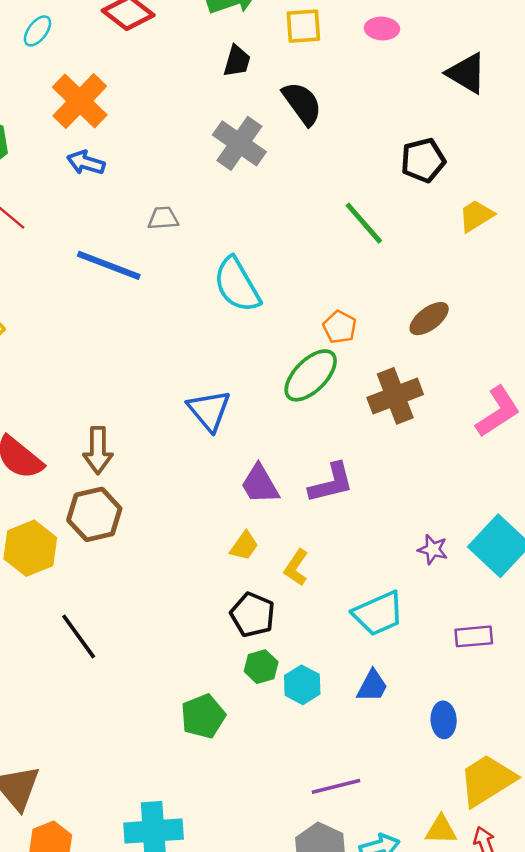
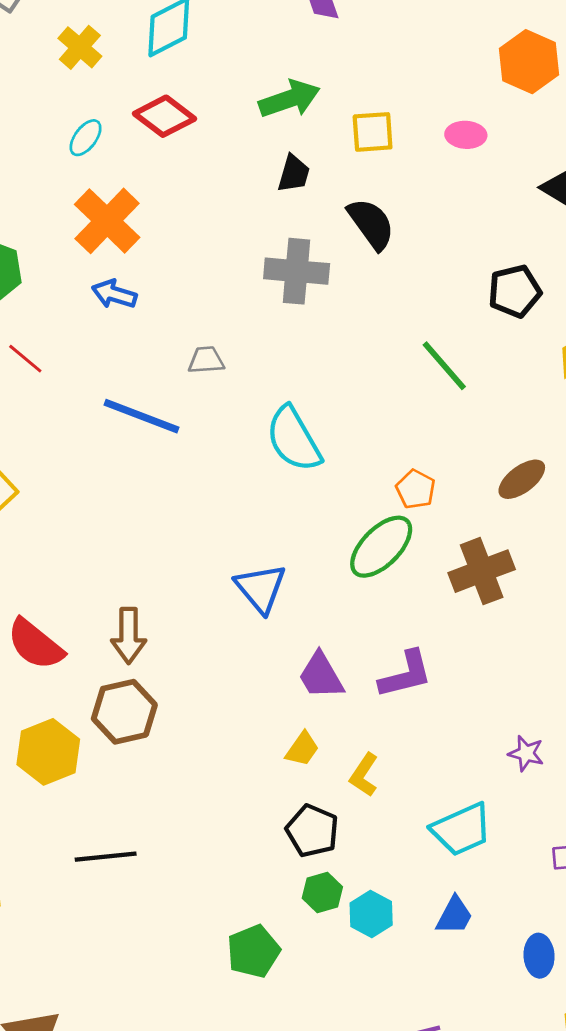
cyan ellipse: (37, 31) -> (86, 138), moved
gray cross: (239, 143) -> (297, 271), turned -30
black line: (79, 636) -> (106, 857), turned -60

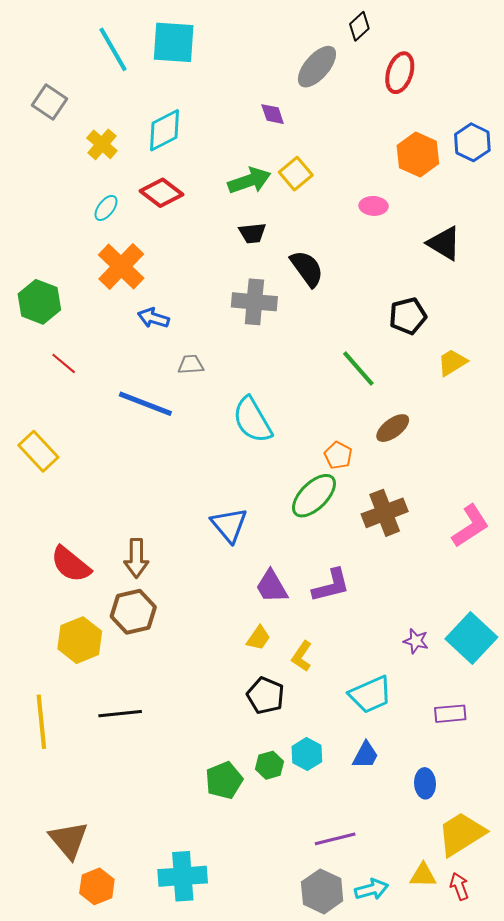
yellow square: (373, 132) -> (296, 174), moved, turned -36
black trapezoid: (294, 174) -> (252, 233), turned 68
blue arrow: (114, 294) -> (153, 318), moved
brown ellipse: (522, 479) -> (393, 428), moved
green hexagon: (322, 893) -> (270, 765), moved

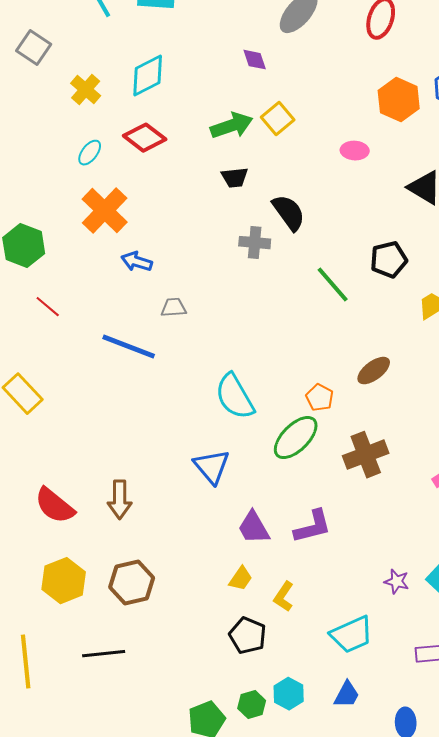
gray cross: (254, 302) -> (255, 243), moved, size x0.7
green line: (358, 368) -> (333, 285), moved
cyan semicircle: (252, 420) -> (235, 397), moved
brown hexagon: (133, 612) -> (132, 583), moved

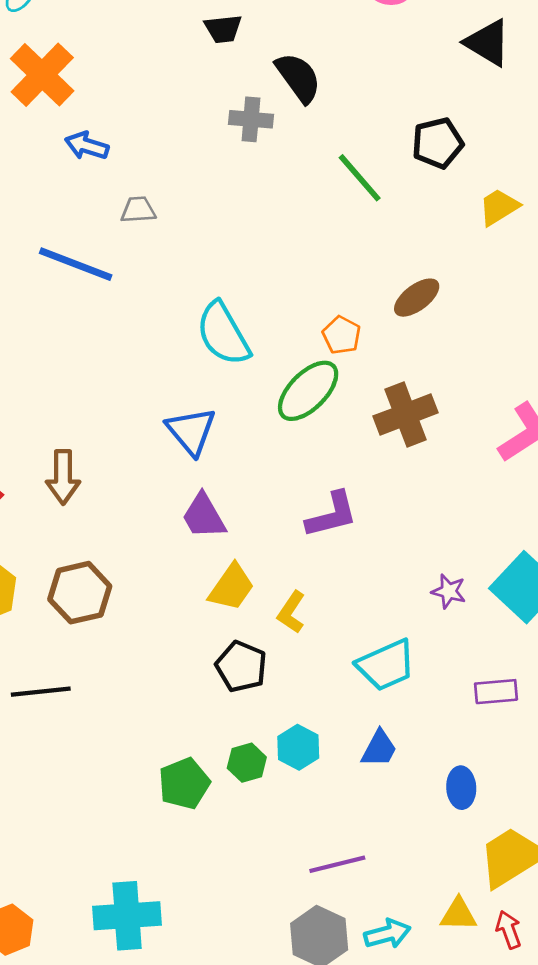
purple trapezoid: (254, 528) -> (204, 516), moved
yellow trapezoid: (241, 579) -> (231, 587), size x1.4

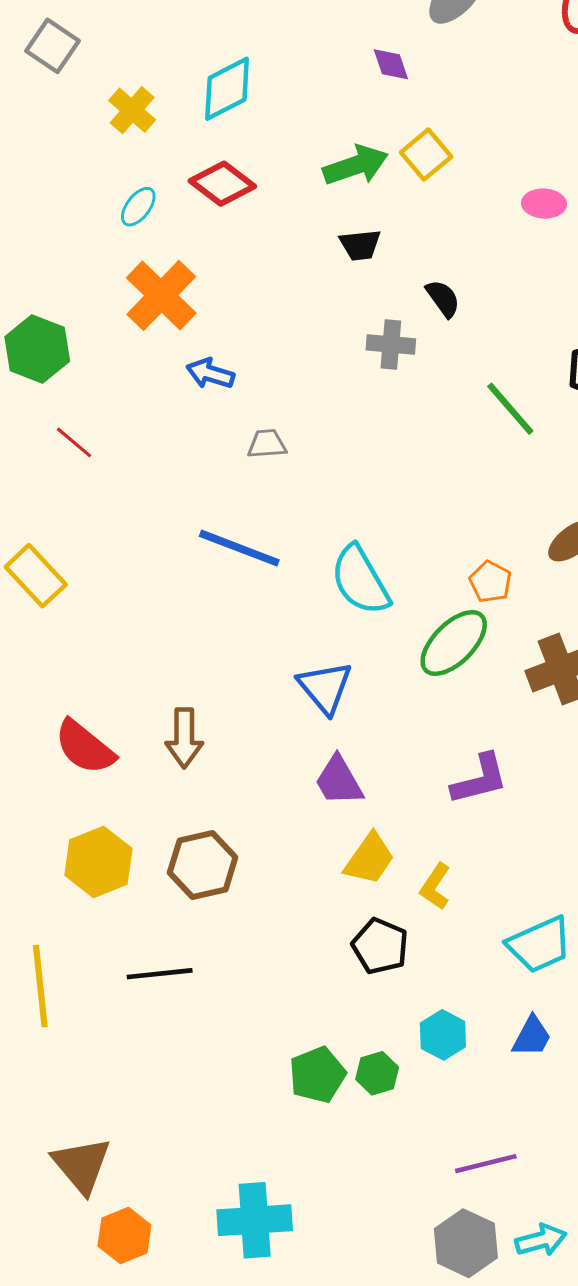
black semicircle: (298, 78) -> (443, 299), size x0.7
blue line: (76, 264) -> (239, 548), moved
green hexagon: (247, 763) -> (377, 1073), moved

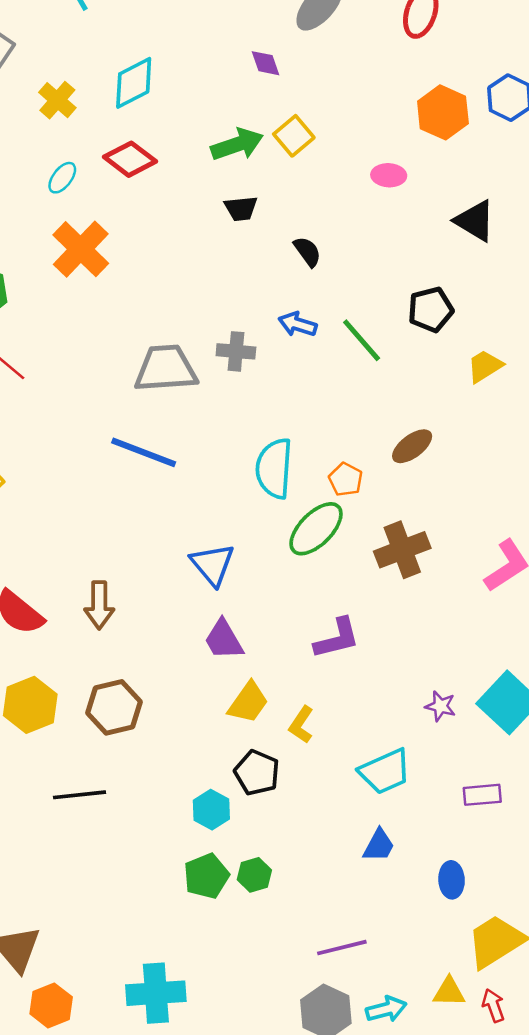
gray cross: (391, 344) -> (236, 351), moved
blue arrow: (210, 374) -> (298, 324), moved
gray trapezoid: (267, 444) -> (166, 369), size x2.0
cyan semicircle: (360, 580) -> (274, 468), moved, turned 34
cyan hexagon: (443, 1035) -> (211, 810), moved

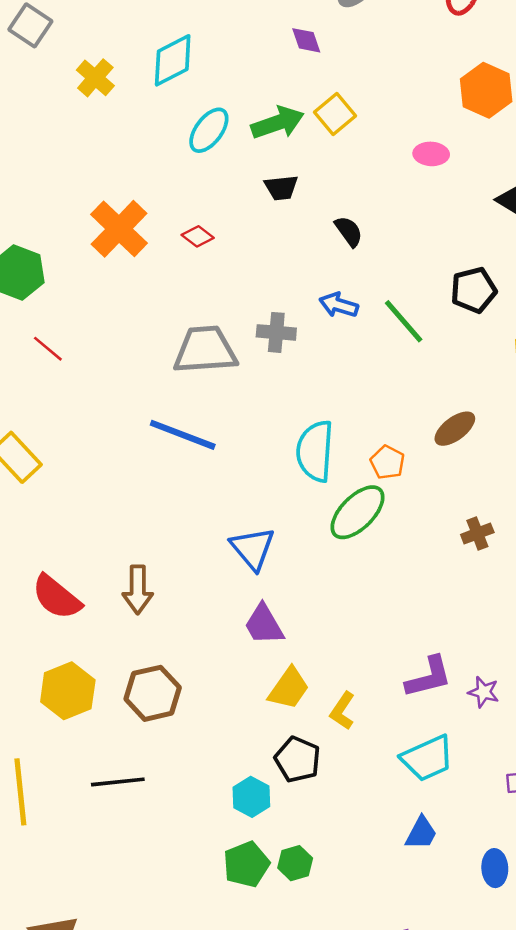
red diamond: (130, 159) -> (198, 236), moved, size x0.6
cyan ellipse: (62, 178) -> (209, 130), moved, size x1.4
brown cross: (402, 550) -> (477, 533), moved, size x0.6
purple L-shape: (337, 638) -> (429, 677), moved

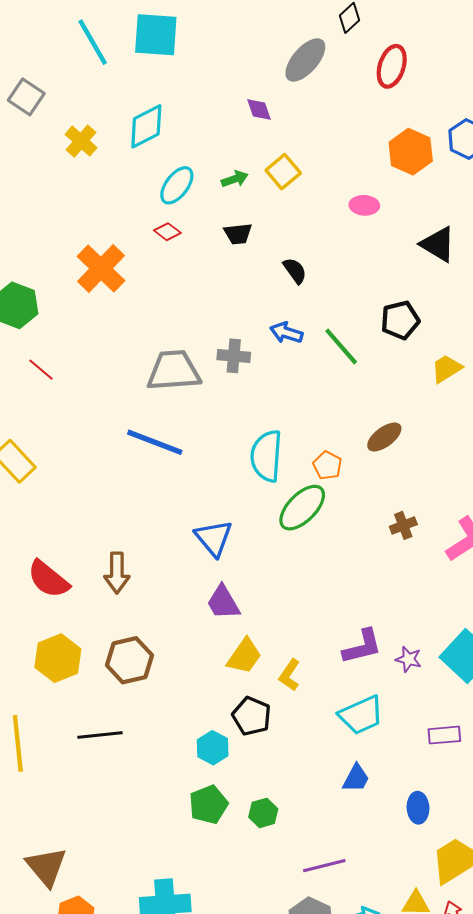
green arrow: (278, 123) -> (235, 179), size x0.6
red diamond: (198, 236) -> (167, 232), moved
green hexagon: (295, 863) -> (263, 813), moved

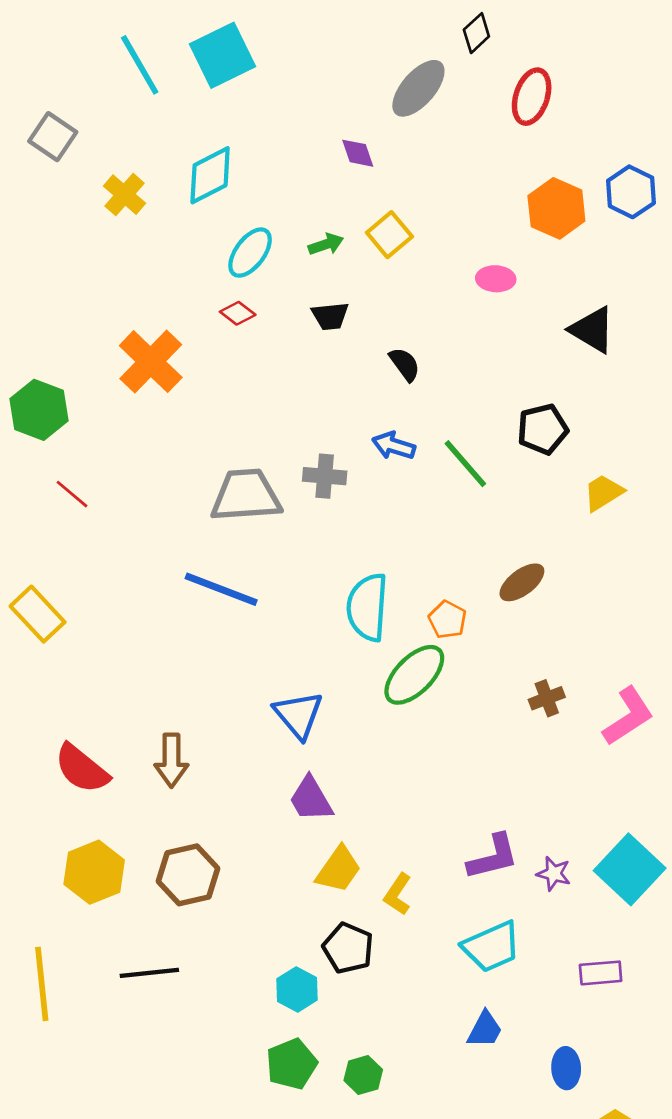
cyan square: (156, 35) -> (222, 55), turned -30

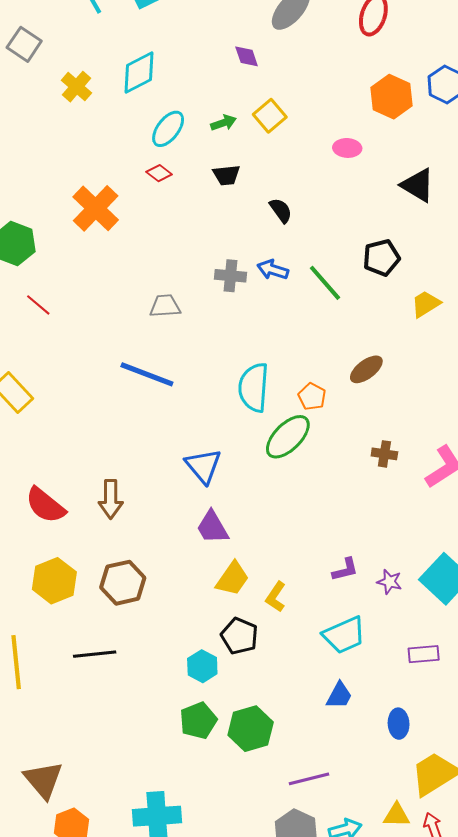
gray cross: (325, 476) -> (230, 276), moved
gray trapezoid: (246, 495) -> (165, 306), size x0.6
brown cross: (547, 698) -> (384, 454), turned 30
purple L-shape: (493, 857) -> (345, 570), size x0.7
green hexagon: (363, 1075) -> (251, 729), size x1.6

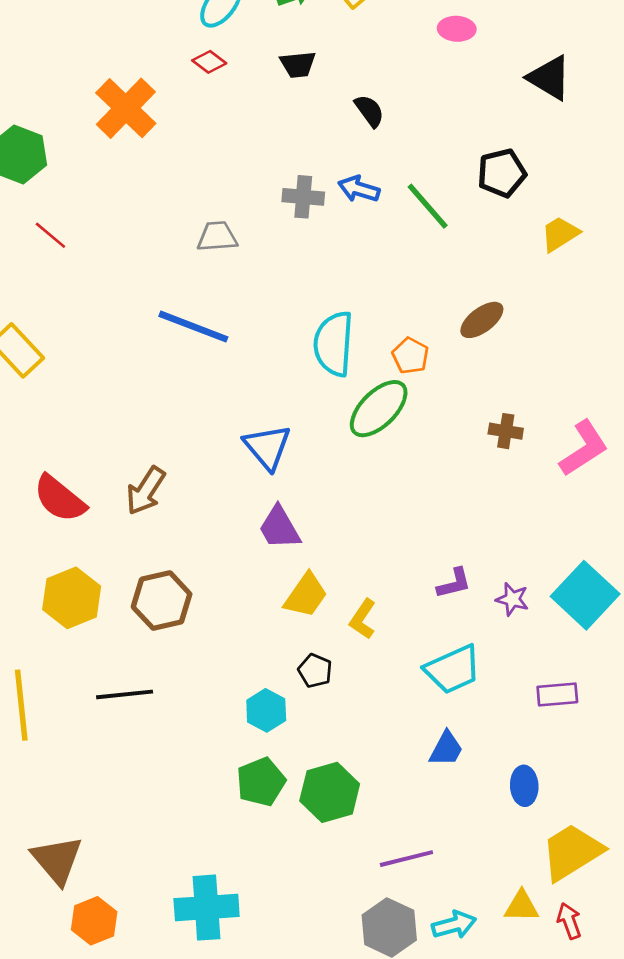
brown arrow: (111, 499) -> (146, 491), turned 33
black pentagon: (240, 636) -> (315, 671), size x0.7

